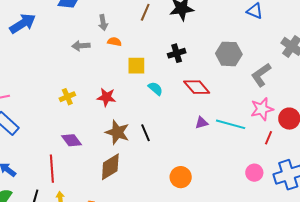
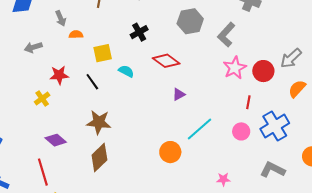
gray arrow: (81, 46) -> (33, 47), moved
red star: (106, 97) -> (59, 75), moved
cyan line: (231, 124) -> (199, 129), moved, turned -44
black line: (145, 133) -> (92, 82), moved
red line: (268, 138) -> (248, 102), moved

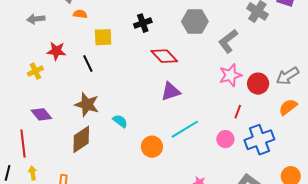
cyan semicircle: (126, 71) -> (120, 121), moved
purple triangle: (179, 94) -> (171, 91), size x1.5

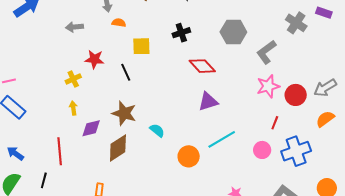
purple diamond: (41, 114) -> (91, 128), moved, turned -65
yellow arrow: (33, 173) -> (73, 108), moved

